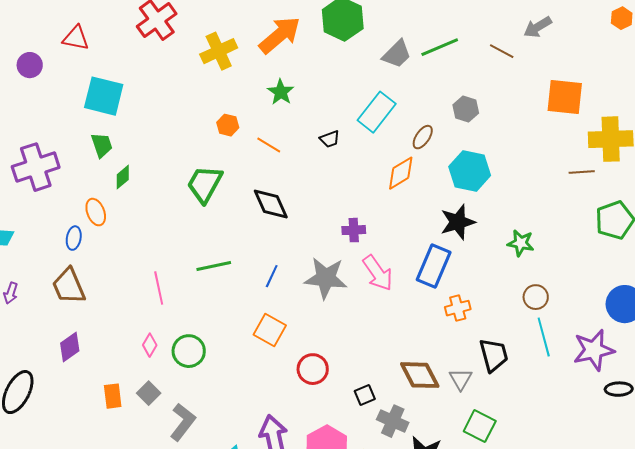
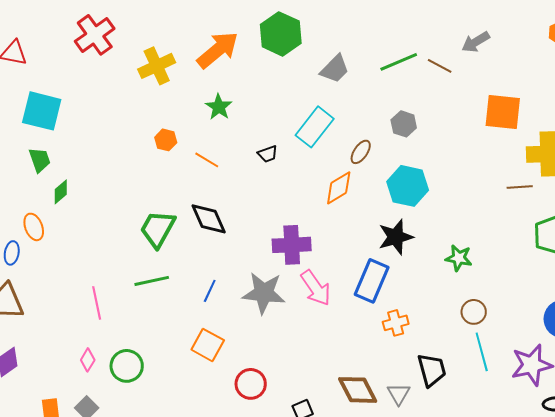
green line: (440, 47) -> (399, 62), moved
green trapezoid: (205, 184) -> (158, 229), moved
purple cross: (354, 230) -> (292, 245), size x1.6

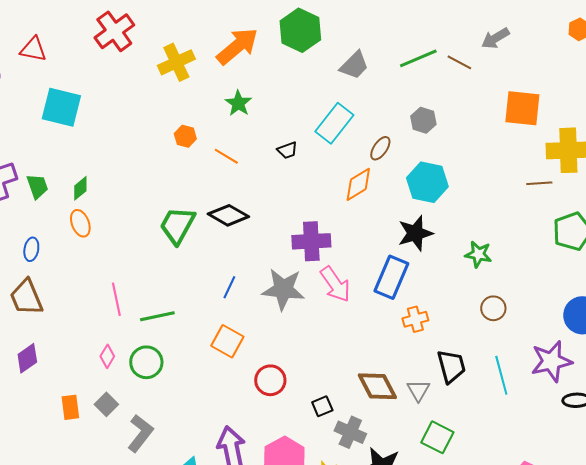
green trapezoid: (40, 160) -> (37, 186), moved
black diamond: (209, 219) -> (228, 215), turned -36
orange ellipse: (34, 227) -> (80, 223), moved
green line: (152, 281) -> (157, 316), moved
cyan line: (482, 352) -> (501, 375), moved

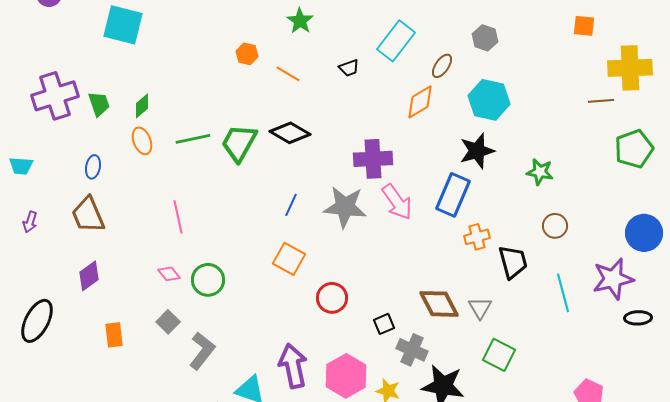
orange square: (522, 108) -> (584, 26), size x0.6
green line: (157, 316) -> (193, 139), moved
pink diamond: (107, 356) -> (169, 274), turned -70
black trapezoid: (451, 366) -> (513, 262), moved
orange rectangle: (70, 407) -> (114, 335), moved

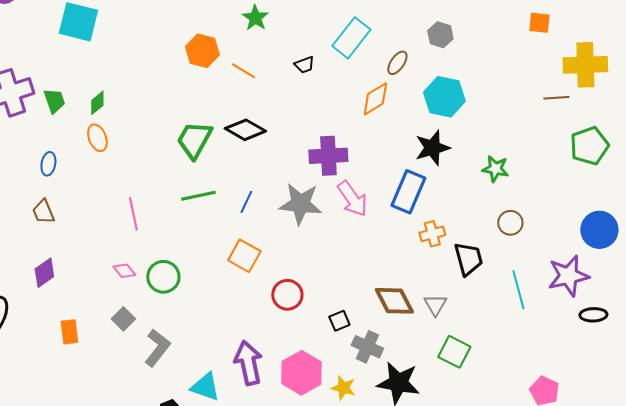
orange hexagon: (247, 54) -> (202, 51), size x1.5
green line: (193, 139) -> (198, 196), moved
brown trapezoid: (88, 215) -> (43, 212), size x0.7

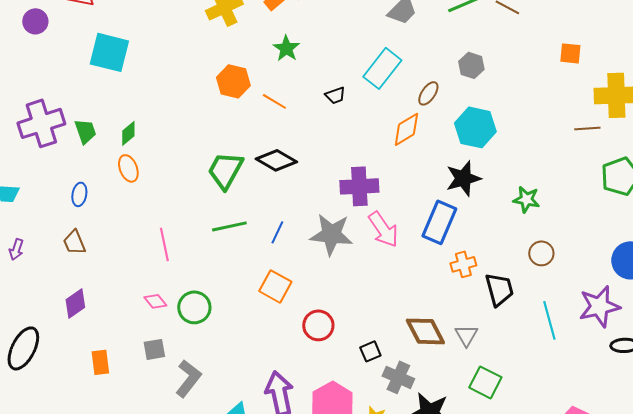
gray square: (123, 319) -> (154, 349), turned 35

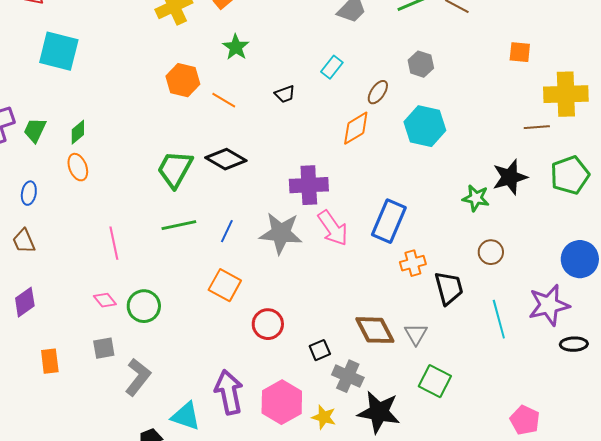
cyan rectangle: (382, 68) -> (332, 67), size x0.6
green trapezoid: (85, 131) -> (35, 130), turned -136
black star: (463, 178) -> (510, 177), moved

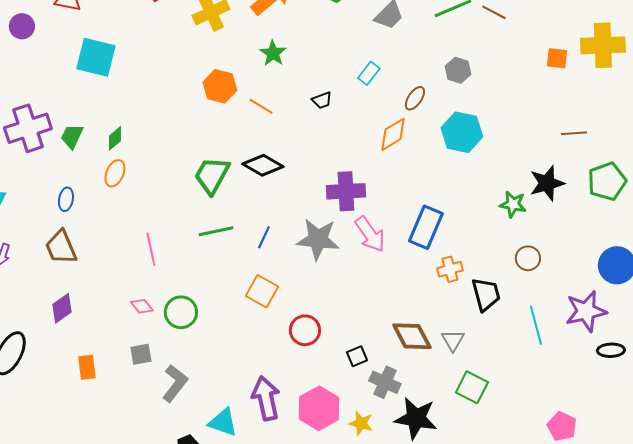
yellow cross: (566, 94) -> (603, 45), moved
orange ellipse: (78, 167) -> (115, 173), turned 44
brown trapezoid: (24, 241) -> (61, 247), size x1.4

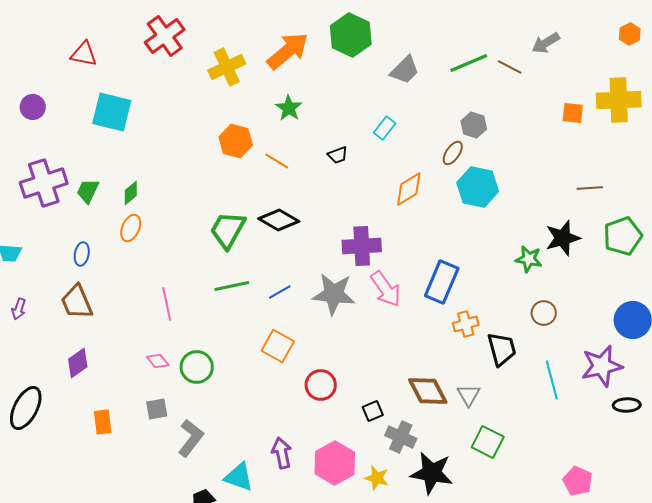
purple circle: (22, 26) -> (33, 107), moved
brown ellipse: (415, 98) -> (453, 153), moved
blue line: (264, 237) -> (280, 292), turned 35
purple arrow: (266, 398) -> (282, 453), size x0.7

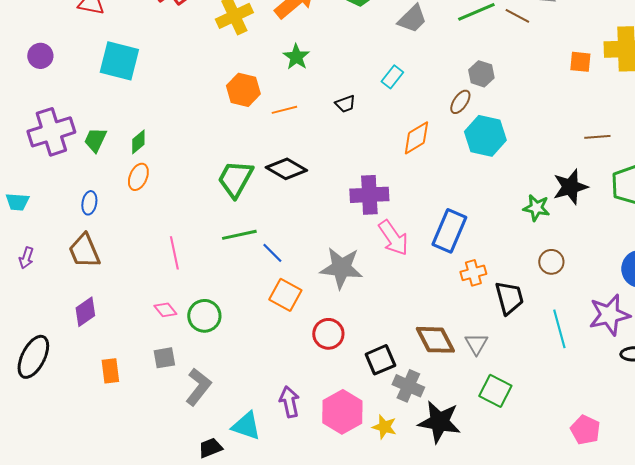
orange line: (277, 161) -> (284, 110), turned -45
blue line: (280, 292) -> (272, 253), moved, turned 75
gray star: (334, 294) -> (341, 268), moved
black square: (373, 411) -> (380, 360), size x1.4

